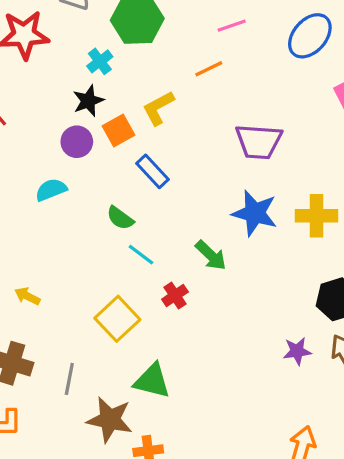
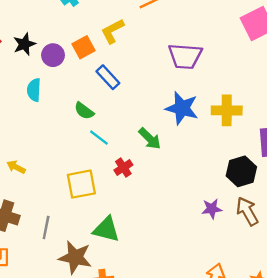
black star: (88, 101) -> (24, 44), moved
cyan semicircle: (51, 190) -> (34, 90), turned -65
yellow square: (117, 319) -> (81, 184), turned 32

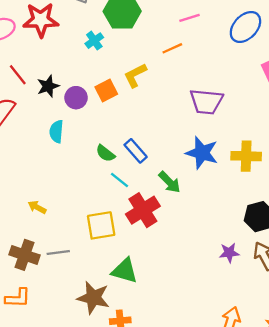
blue rectangle: (108, 77) -> (136, 151), moved
red cross: (123, 168) -> (143, 210), size x1.8
gray line: (46, 228) -> (58, 252), moved, turned 70

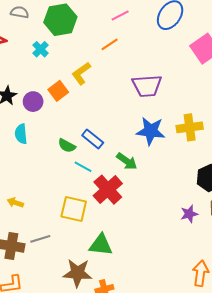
yellow square: (101, 225) -> (74, 209), turned 32

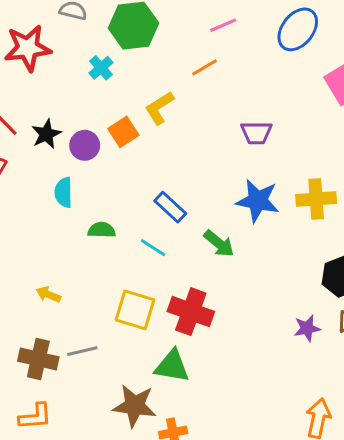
purple trapezoid: (147, 86) -> (256, 133), size x0.7
green semicircle: (67, 146) -> (102, 230), moved, turned 150
red cross: (108, 190) -> (191, 312), moved, turned -32

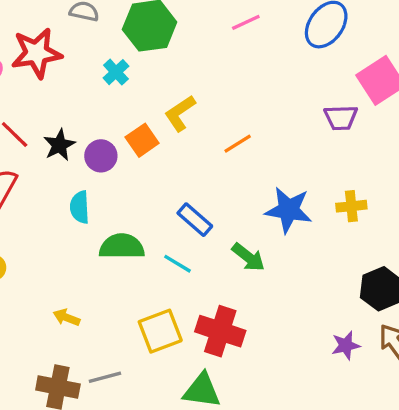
orange line: (205, 67) -> (238, 144), moved
purple trapezoid: (256, 133) -> (341, 118), moved
yellow cross: (316, 199) -> (351, 206), size x0.7
green semicircle: (102, 230) -> (122, 246), size x1.5
yellow square: (135, 310) -> (160, 331), turned -36

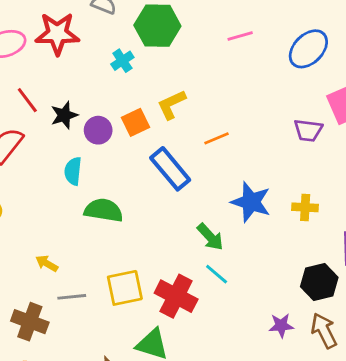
blue rectangle: (195, 220) -> (170, 169), moved, size x1.4
cyan line: (178, 264) -> (217, 274), moved
gray line: (105, 377) -> (72, 297), moved

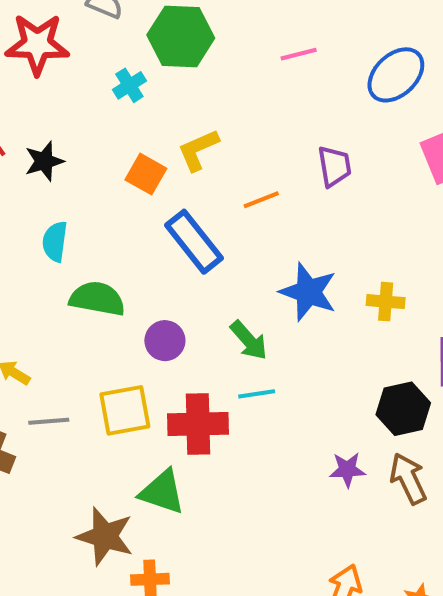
orange square: (135, 122) -> (146, 174), turned -36
purple circle: (98, 130) -> (165, 341), moved
purple trapezoid: (308, 130) -> (334, 166), moved, turned -108
cyan line: (217, 274) -> (257, 394), turned -50
red cross: (176, 296) -> (198, 424), turned -30

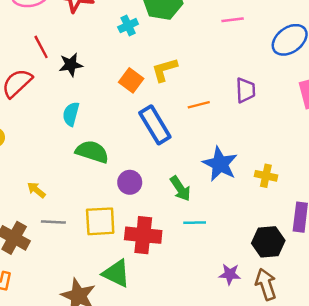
cyan line: (257, 394) -> (195, 223), moved

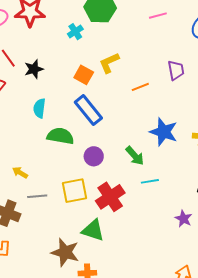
blue rectangle: (155, 125) -> (88, 110), moved
red cross: (143, 235) -> (110, 197), turned -32
purple star: (230, 274) -> (183, 219), turned 30

